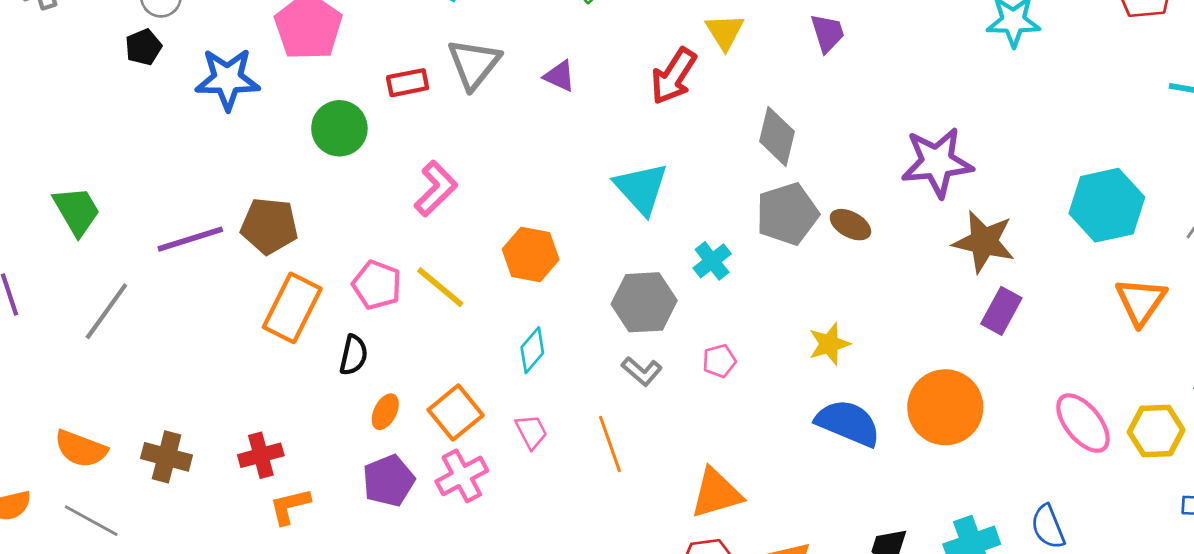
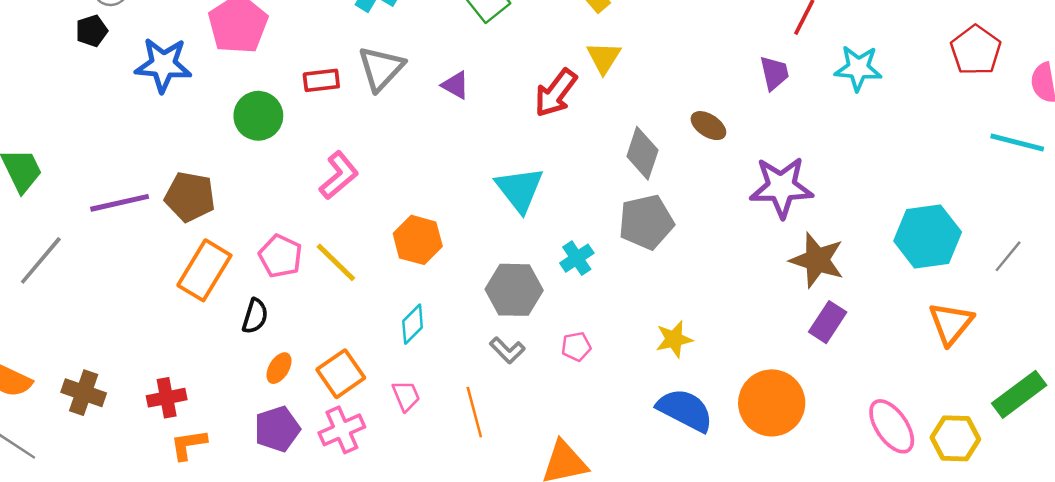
purple trapezoid: (827, 33) -> (774, 73), moved
brown ellipse: (850, 225) -> (708, 126), moved

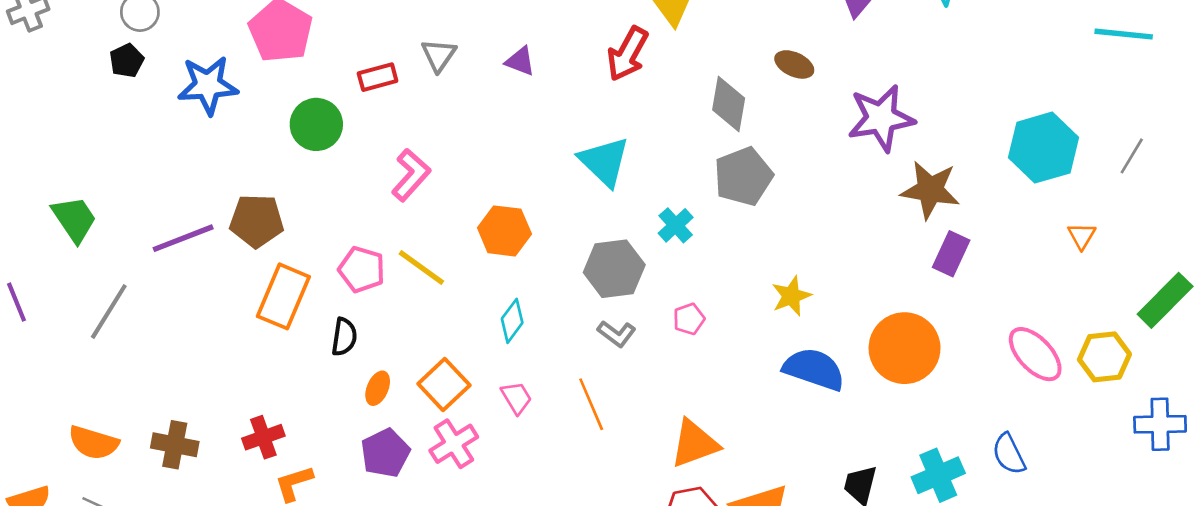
gray triangle: (381, 68) -> (439, 55), size x0.7
orange triangle: (951, 323) -> (1082, 236), size x0.6

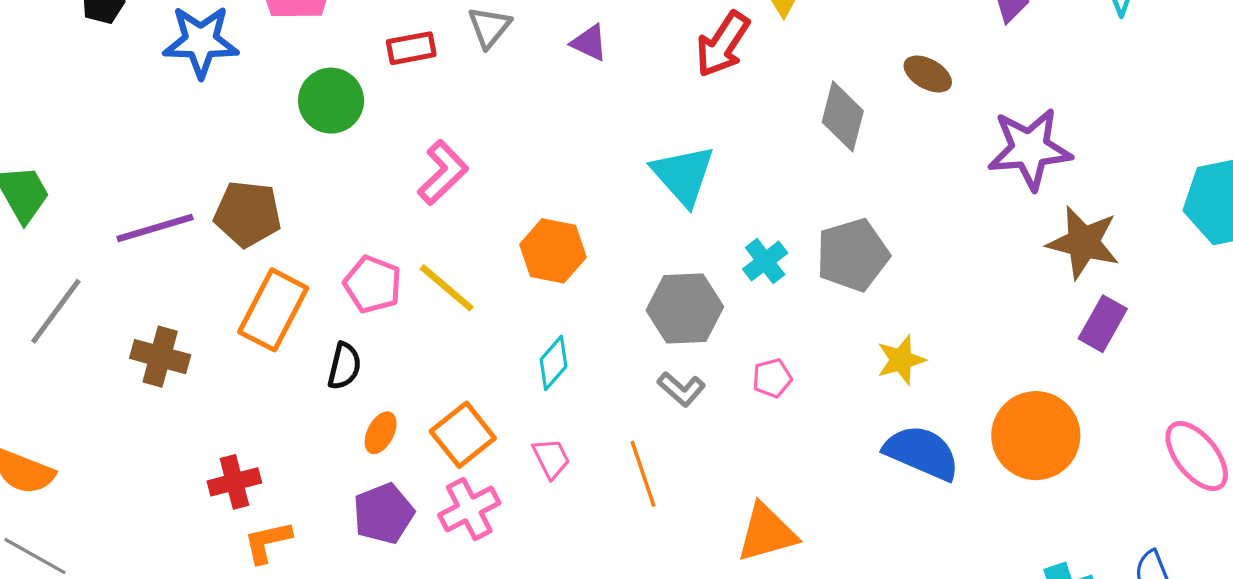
gray pentagon: (743, 176) -> (853, 255), moved
brown cross: (175, 445) -> (160, 357), moved

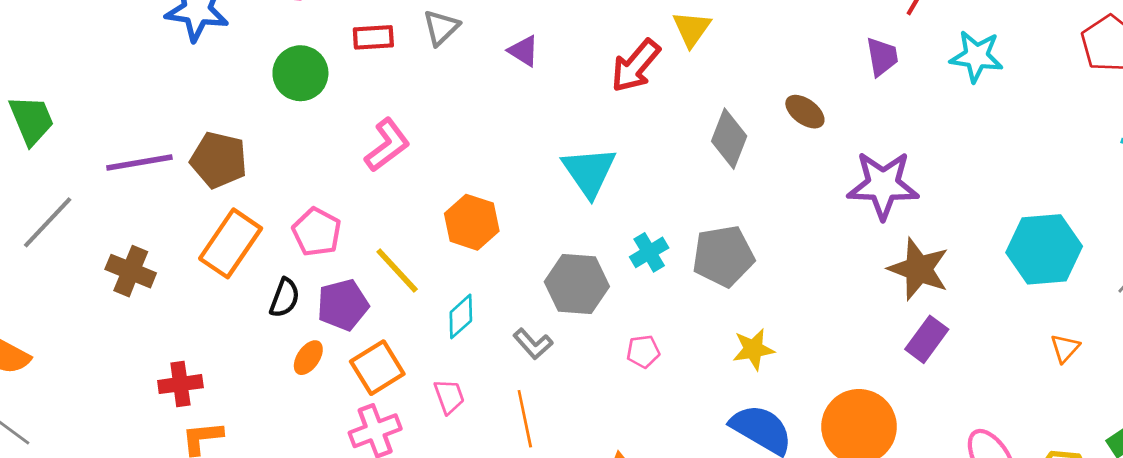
yellow line: (447, 288) -> (397, 271), moved
gray L-shape: (681, 389) -> (533, 344), moved
purple pentagon: (384, 514) -> (343, 305), moved

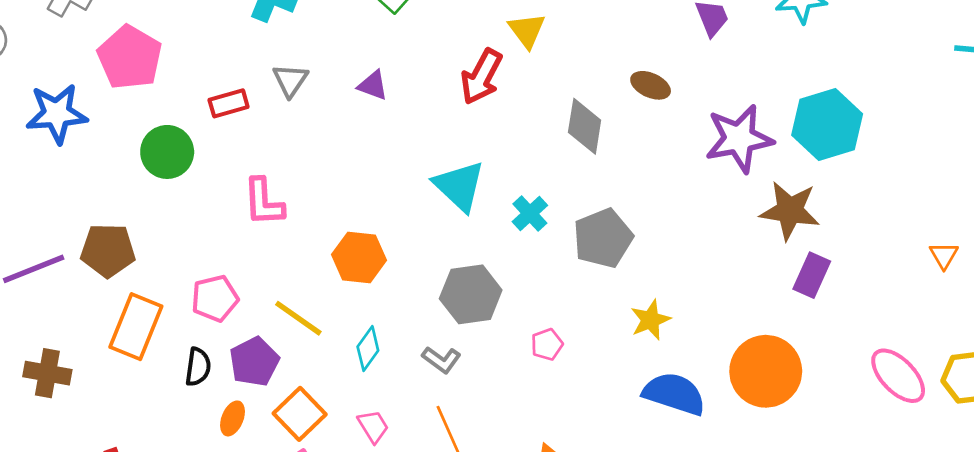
pink L-shape: (387, 145) -> (264, 202), turned 136
pink pentagon: (317, 232) -> (215, 298), turned -30
cyan hexagon: (1044, 249) -> (827, 124), moved
cyan cross: (649, 252) -> (530, 213), moved

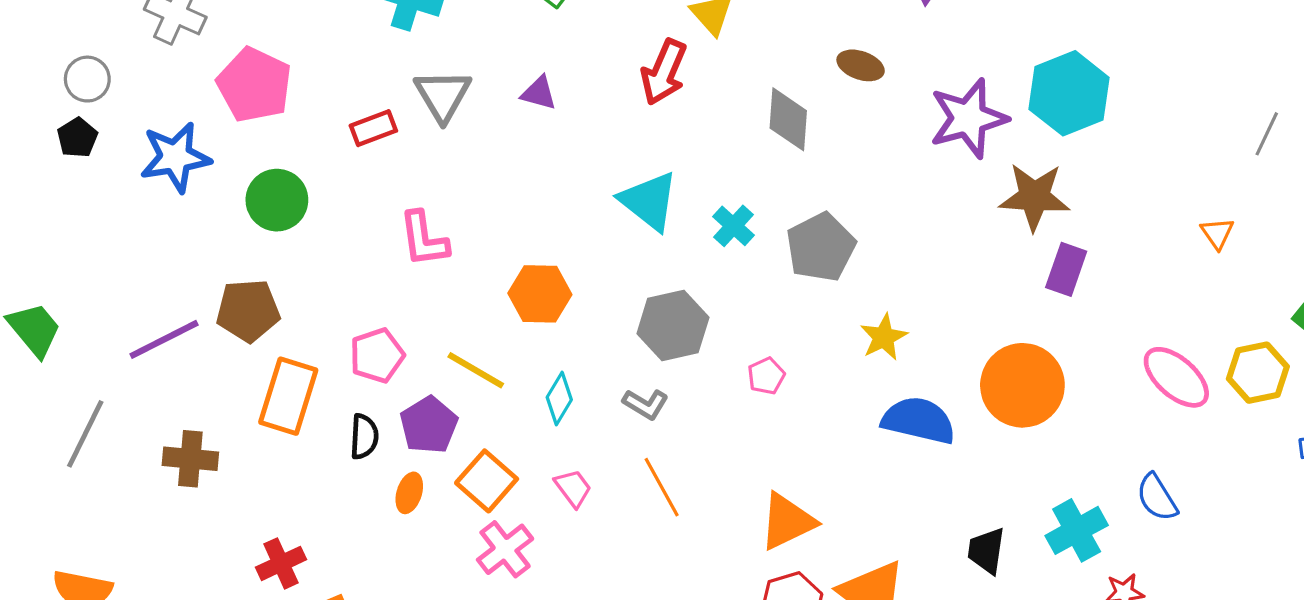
gray triangle: (290, 80) -> (443, 95), size x1.4
green circle: (167, 152) -> (277, 200), moved

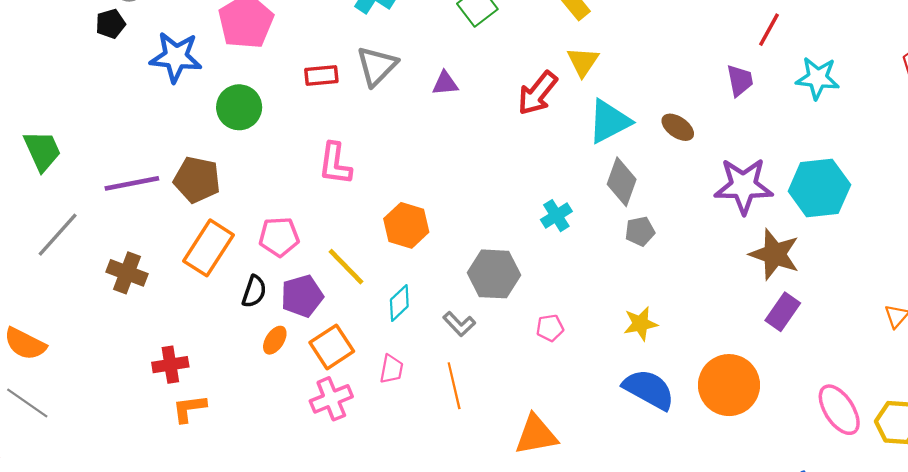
purple triangle: (539, 93) -> (445, 83), turned -36
gray diamond: (788, 119) -> (622, 182), moved
cyan triangle: (649, 201) -> (609, 121), moved, turned 39
gray pentagon: (821, 247) -> (640, 231), moved, size x0.6
pink trapezoid: (573, 488) -> (391, 369), turned 32

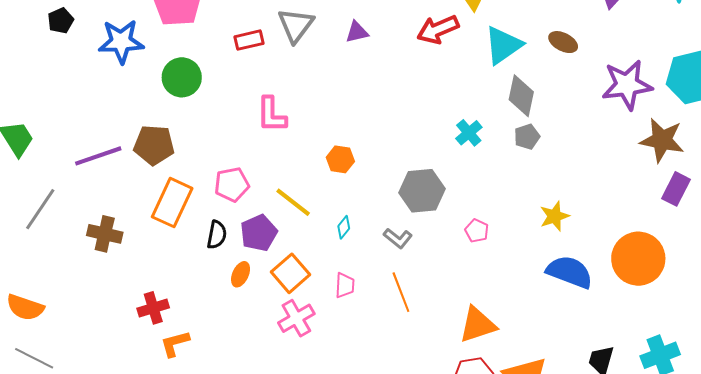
red arrow: (537, 93) -> (438, 29), turned 36
orange hexagon: (406, 225) -> (340, 159), size x0.7
gray pentagon: (640, 231) -> (527, 137), moved
cyan diamond: (399, 303) -> (344, 227), size x0.7
pink pentagon: (550, 328) -> (477, 231), turned -30

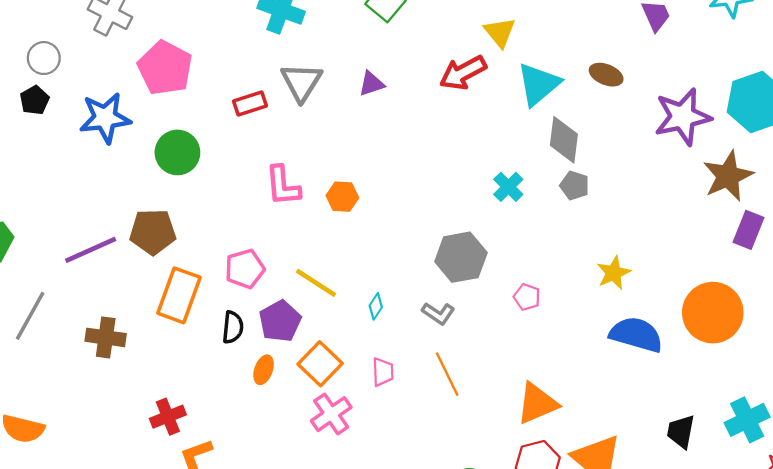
gray pentagon: (527, 137) -> (574, 186), turned -30
brown star: (662, 140) -> (728, 176), turned -30
orange hexagon: (340, 159) -> (342, 197), moved

